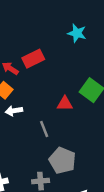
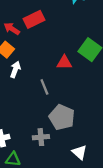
white arrow: (14, 111) -> (15, 69), turned 119

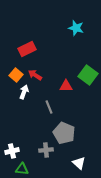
red rectangle: (34, 19) -> (27, 49), moved
red arrow: (12, 29) -> (35, 75), moved

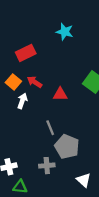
cyan star: (76, 28) -> (65, 32), moved
red triangle: (66, 86) -> (60, 94), moved
gray line: (49, 107) -> (50, 128), moved

